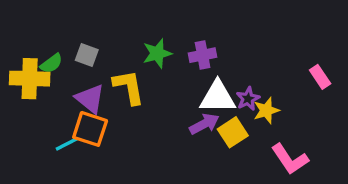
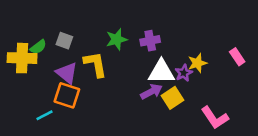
yellow star: (266, 110) -> (197, 63), moved
cyan line: (67, 144) -> (44, 115), moved

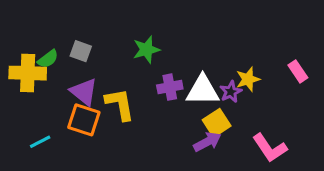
purple cross: (150, 41) -> (170, 87), moved
yellow L-shape: (95, 64) -> (120, 104), moved
purple arrow: (151, 92) -> (207, 142), moved
cyan line: (44, 115) -> (40, 142), moved

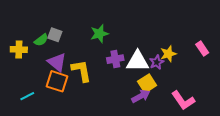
green semicircle: (48, 59) -> (41, 40), moved
yellow cross: (28, 73) -> (19, 50), size x0.7

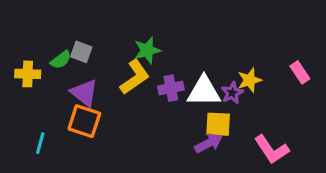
yellow L-shape: (81, 71) -> (135, 77), moved, turned 65
yellow square: (147, 83) -> (218, 124), turned 36
cyan line: (27, 96) -> (40, 143), turned -48

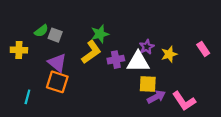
green semicircle: (61, 60) -> (41, 31), moved
purple star: (232, 93) -> (147, 47), moved
purple arrow: (209, 143) -> (156, 97), moved

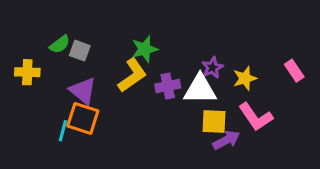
cyan line: (27, 97) -> (63, 131), moved
pink L-shape: (184, 101) -> (256, 117), moved

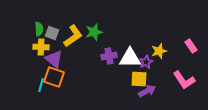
green semicircle: (60, 44) -> (39, 29), turned -56
purple star: (212, 68) -> (146, 62), moved
yellow cross: (27, 72) -> (41, 47), moved
yellow L-shape: (132, 75) -> (73, 36), moved
pink L-shape: (256, 117) -> (184, 80), moved

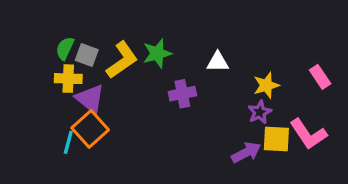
green semicircle: (39, 29) -> (65, 48), turned -152
white triangle: (130, 58) -> (218, 62), moved, size x0.6
purple star: (146, 62) -> (260, 112), moved
orange square: (54, 77) -> (90, 129), turned 30
yellow square: (139, 79) -> (276, 139), moved

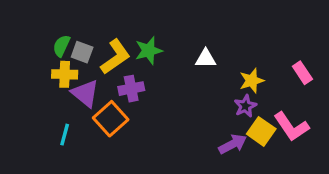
purple cross: (182, 94) -> (131, 89), moved
orange square: (90, 129) -> (111, 119), moved
yellow square: (276, 139) -> (261, 131), turned 32

